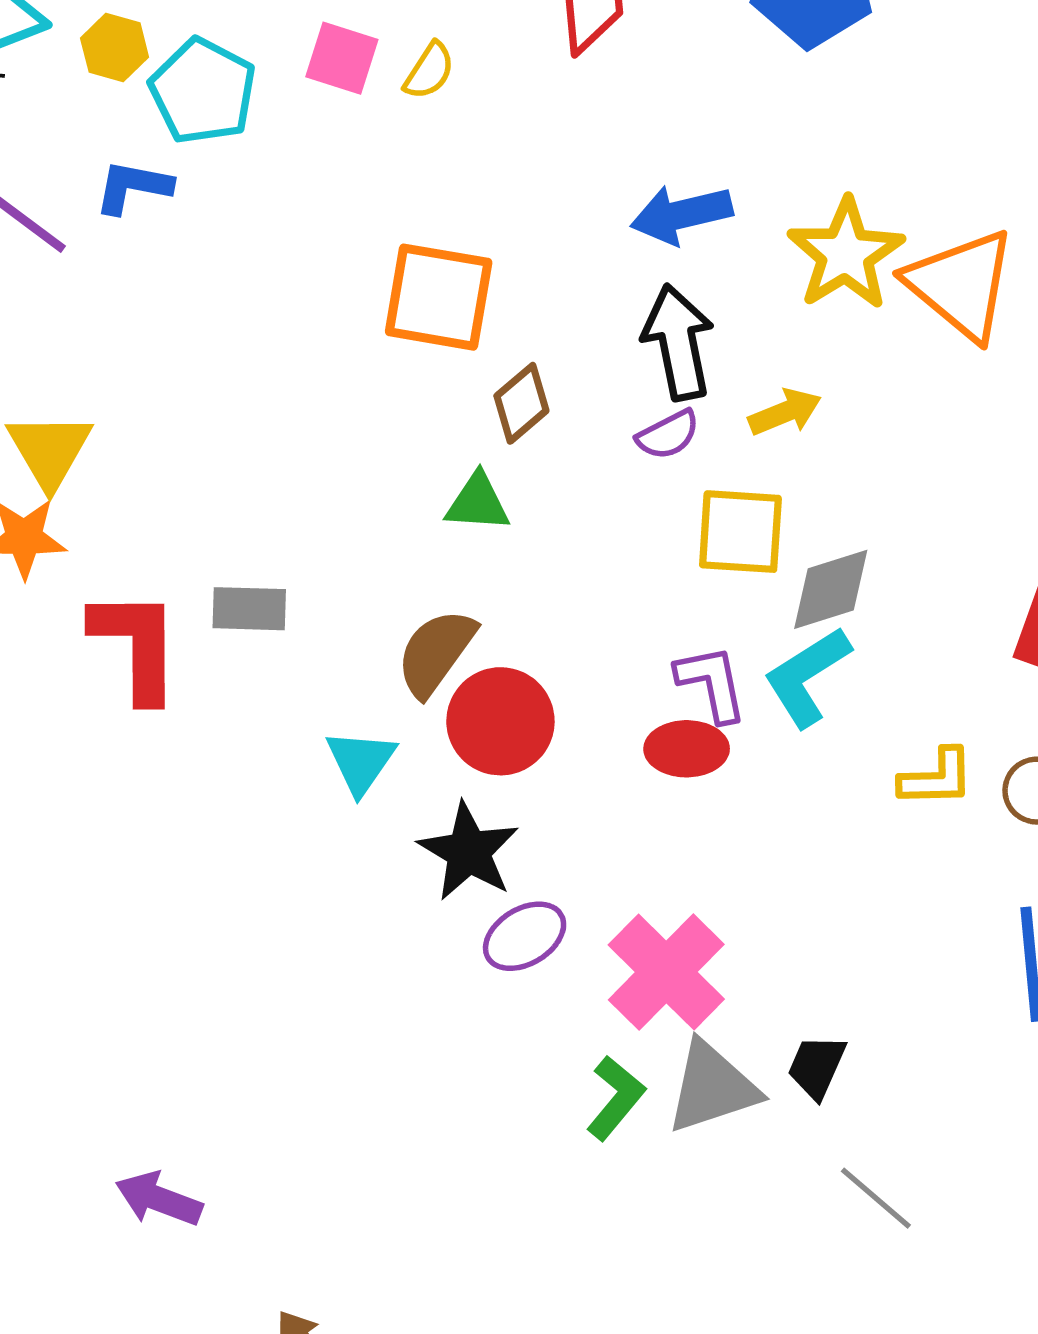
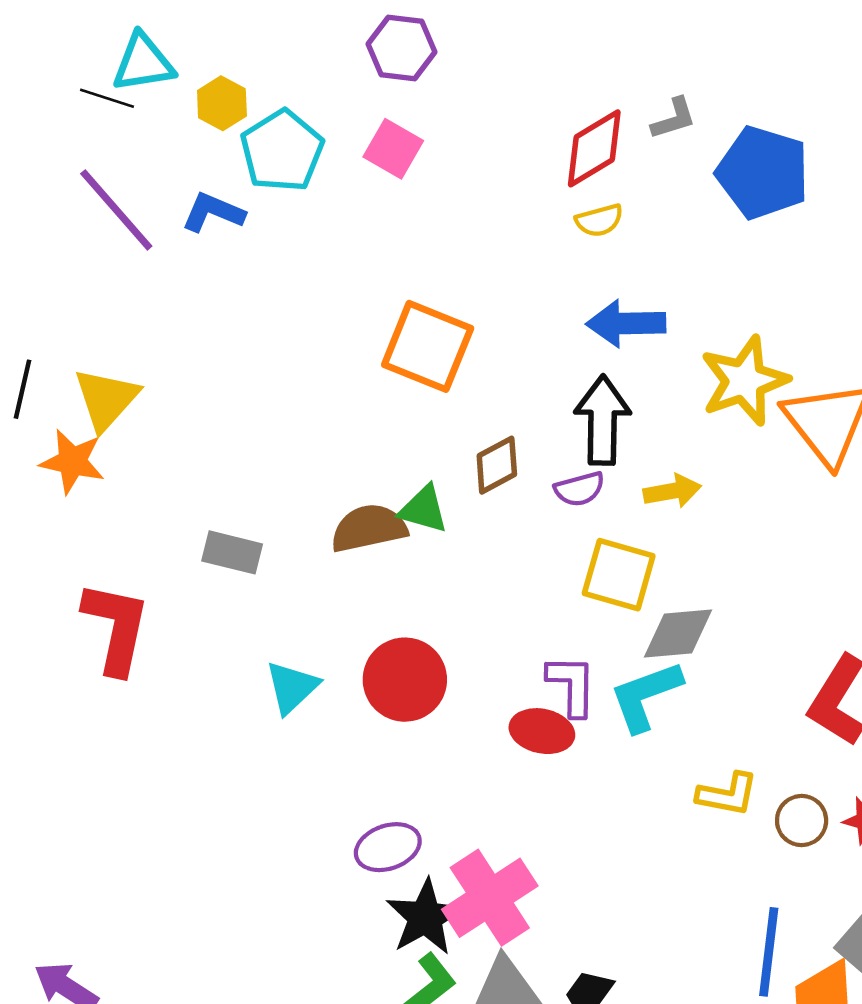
yellow semicircle: (429, 71) -> (599, 220), moved, turned 30
brown diamond: (521, 403) -> (497, 465), moved
red L-shape: (136, 645) -> (116, 628), moved
brown semicircle: (436, 652) -> (369, 528), moved, turned 30
black star: (469, 852) -> (425, 917), moved

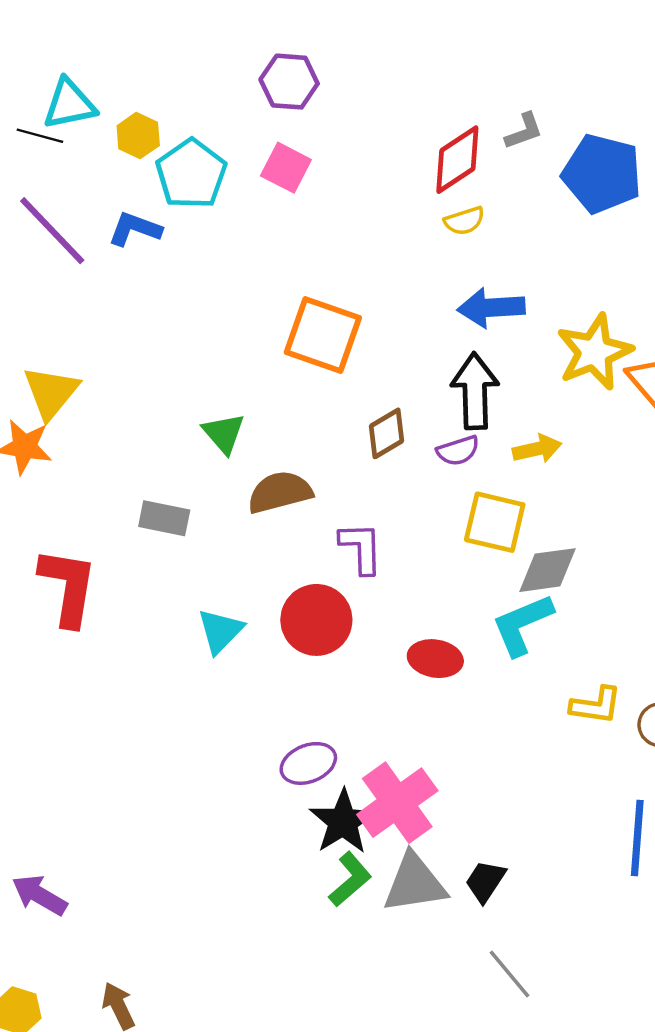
green triangle: (423, 509) -> (224, 433), moved, turned 36
purple L-shape: (572, 685) -> (361, 548), moved

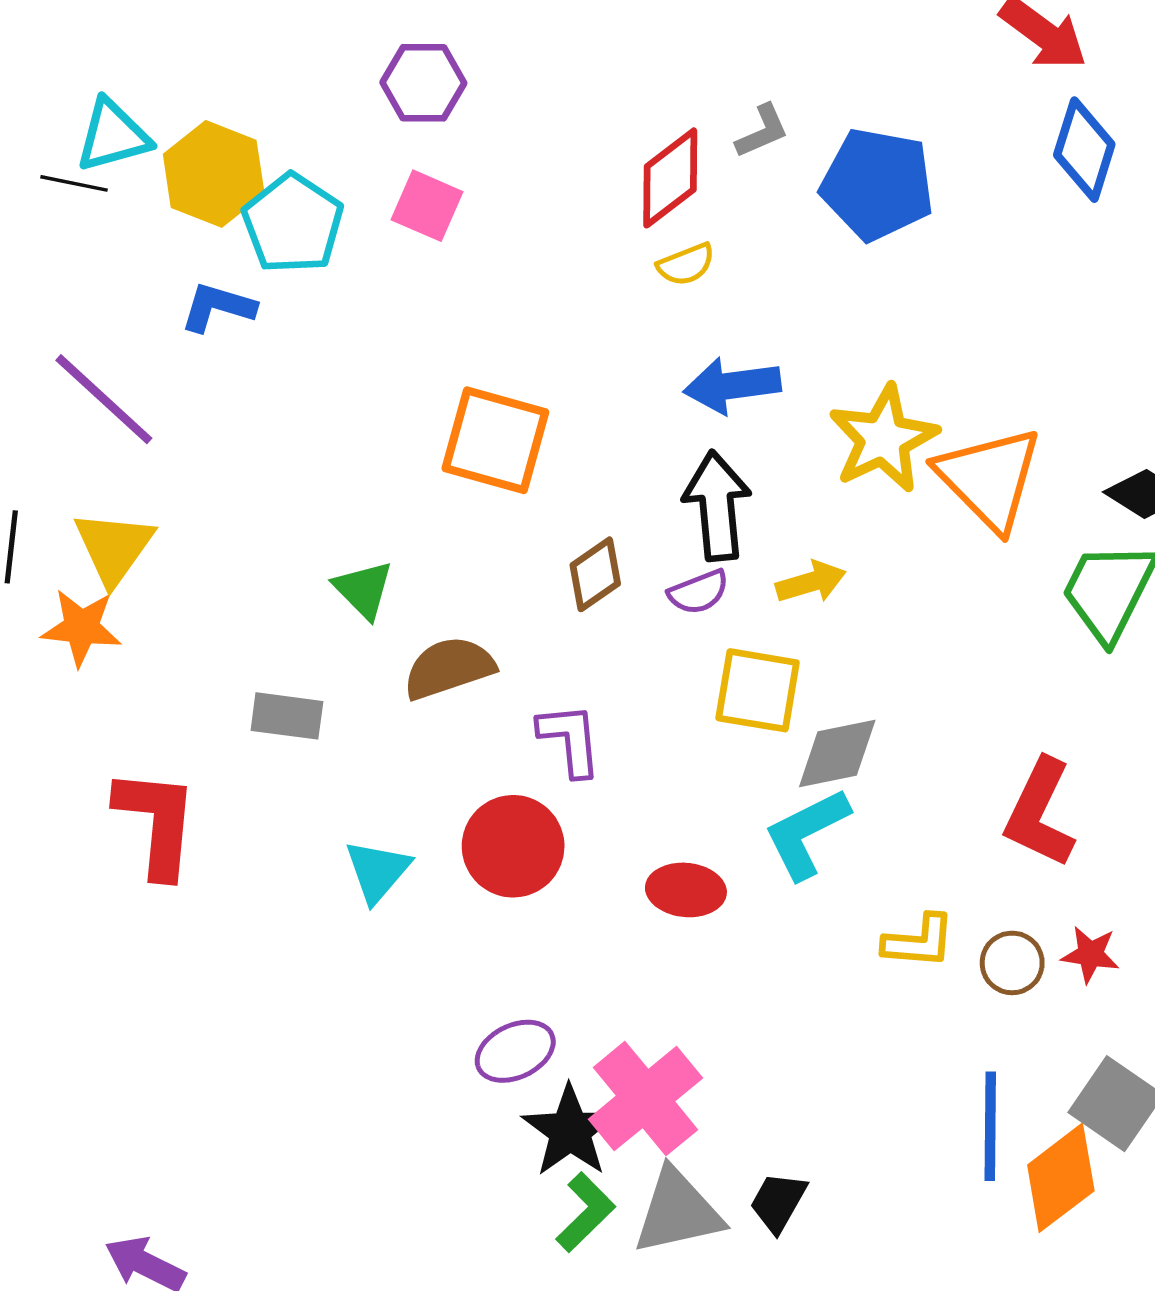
yellow hexagon: (138, 136) -> (214, 174), size x1.6
purple line: (52, 231) -> (104, 399), moved

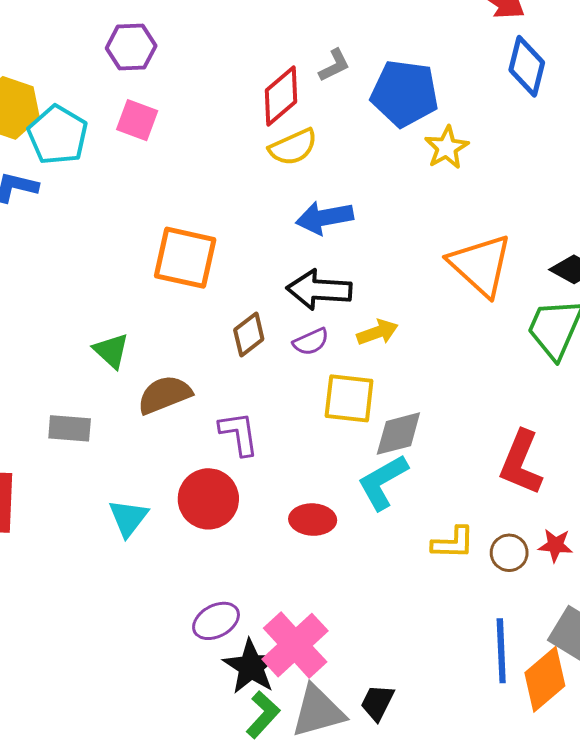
yellow semicircle: (686, 264) -> (293, 147), size x1.4
yellow star: (883, 439) -> (447, 148), moved, size x0.7
black arrow: (717, 506) -> (319, 290), turned -78

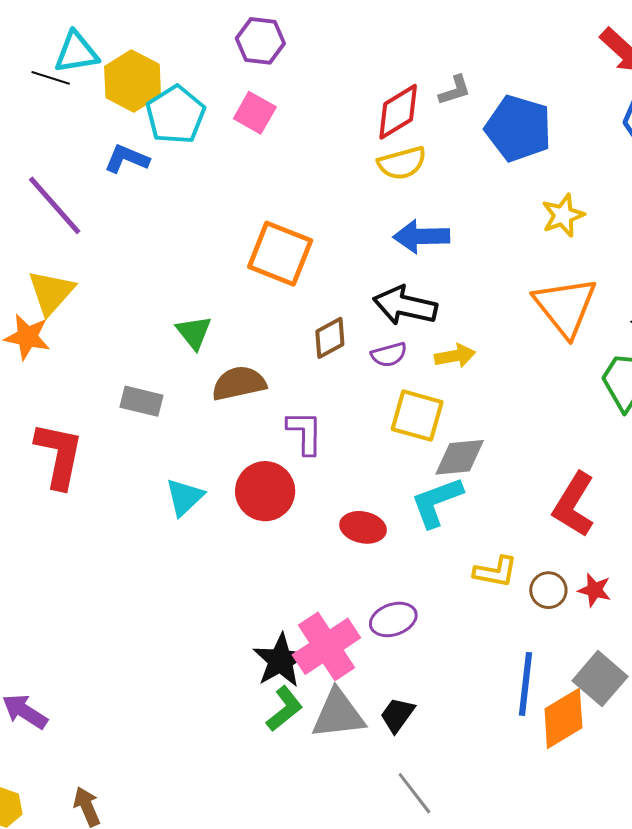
yellow star: (447, 148) -> (563, 215), moved
purple ellipse: (216, 621) -> (393, 619), moved

